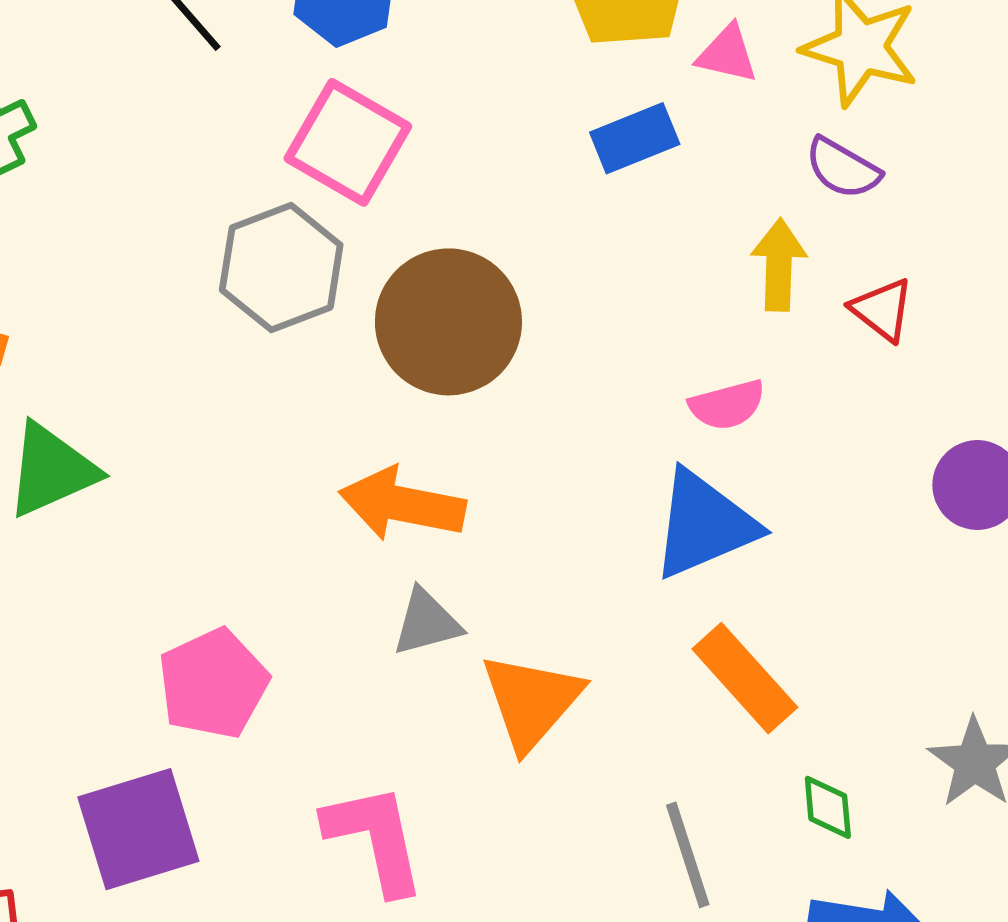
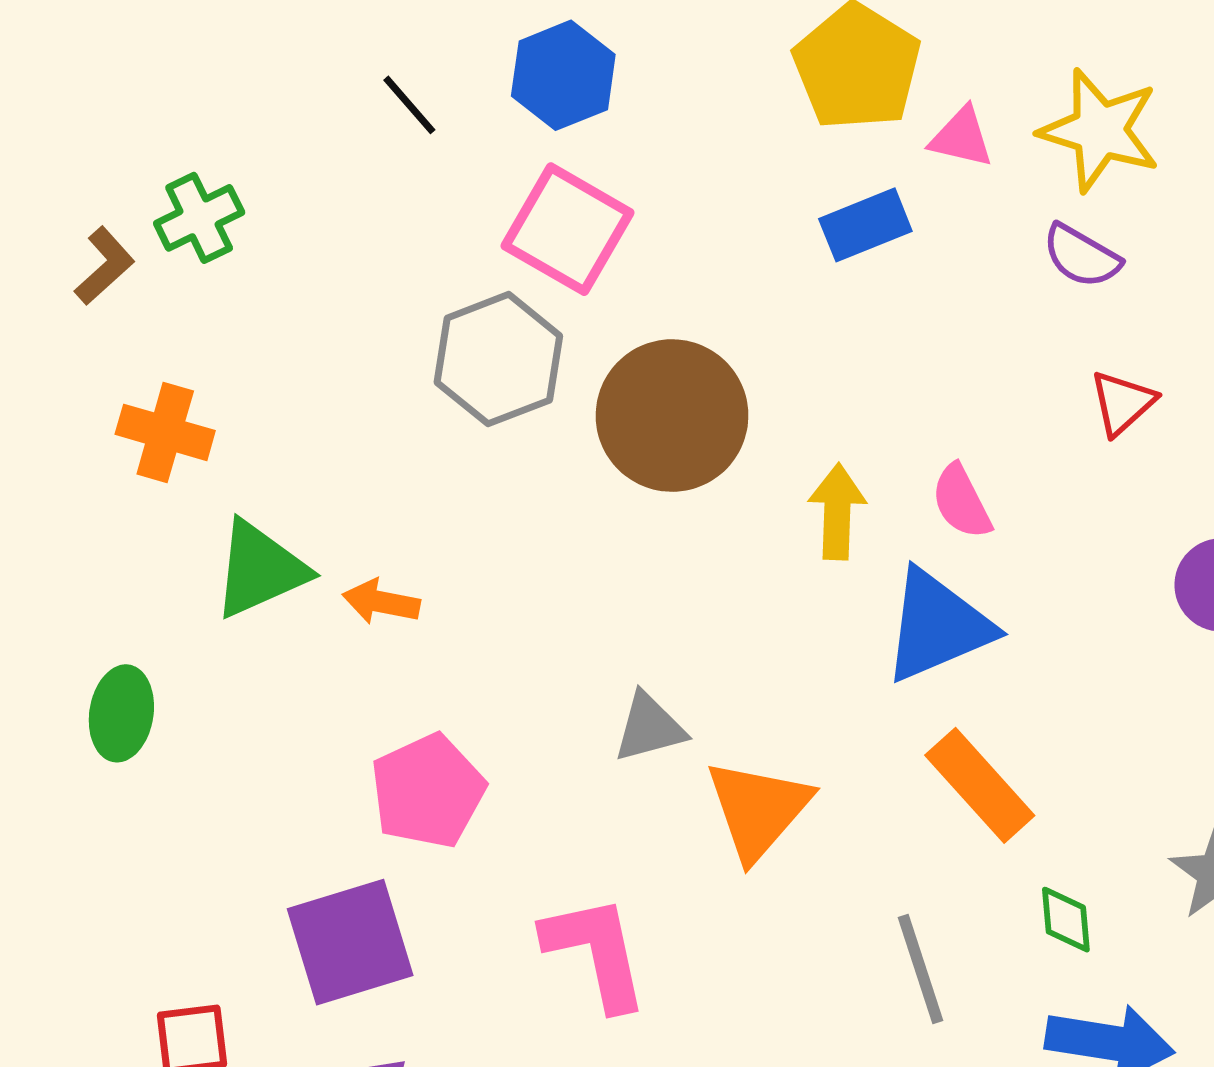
yellow arrow: (779, 265) -> (837, 512), moved
red triangle: (882, 310) -> (1122, 403), turned 40
pink semicircle: (727, 405) -> (961, 502), turned 78
orange arrow: (402, 504) -> (381, 602), moved, size x0.6

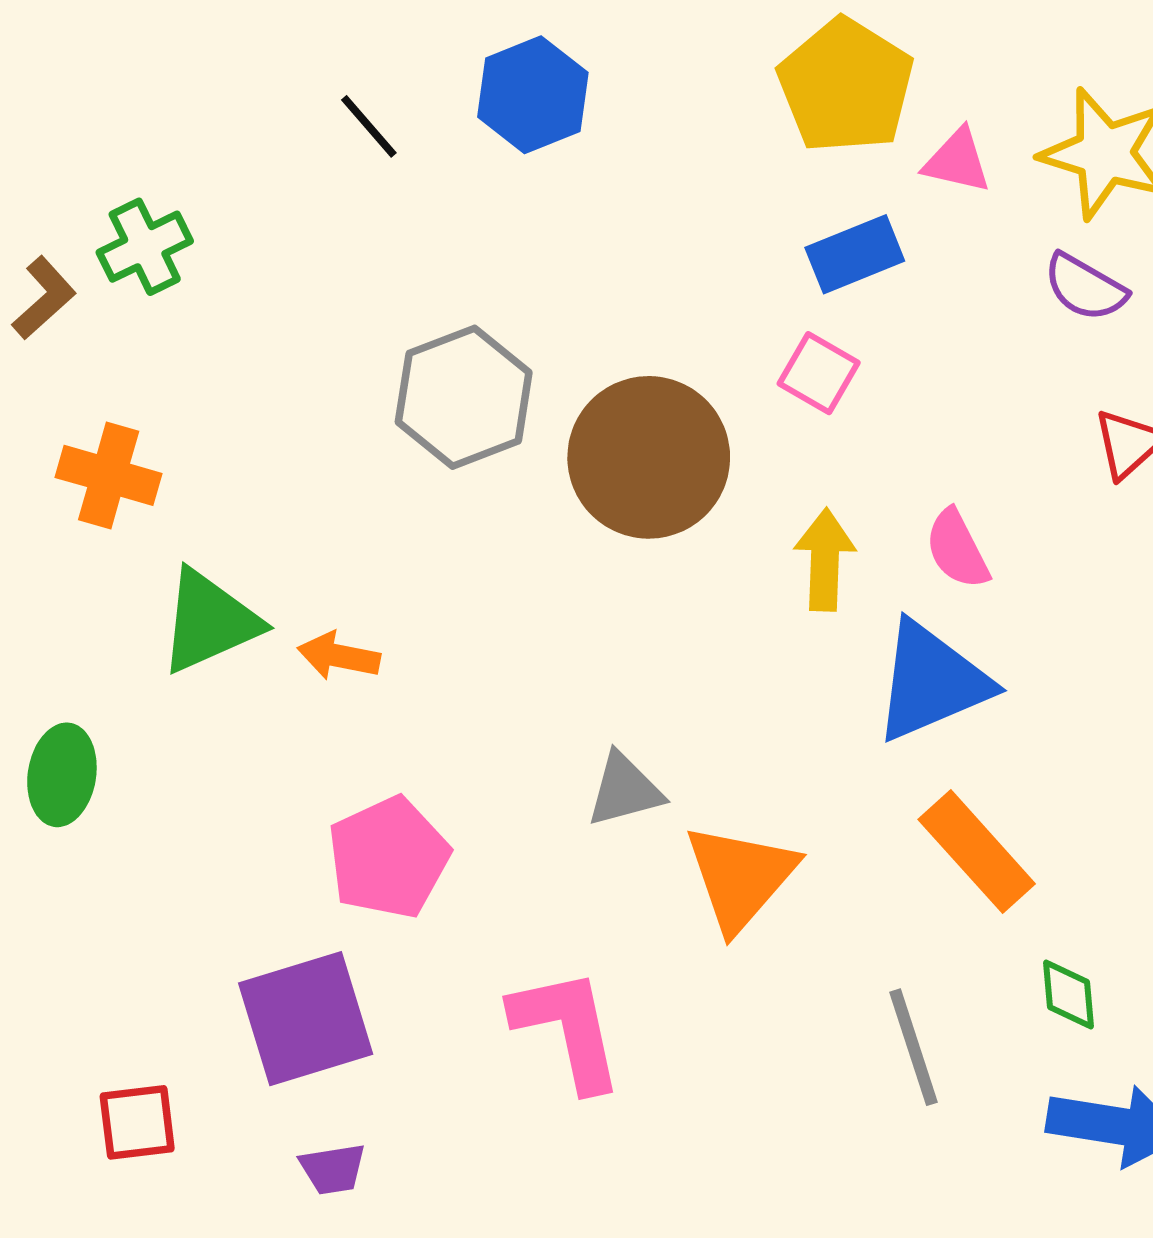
pink square: (568, 229) -> (819, 373), moved, size x0.6

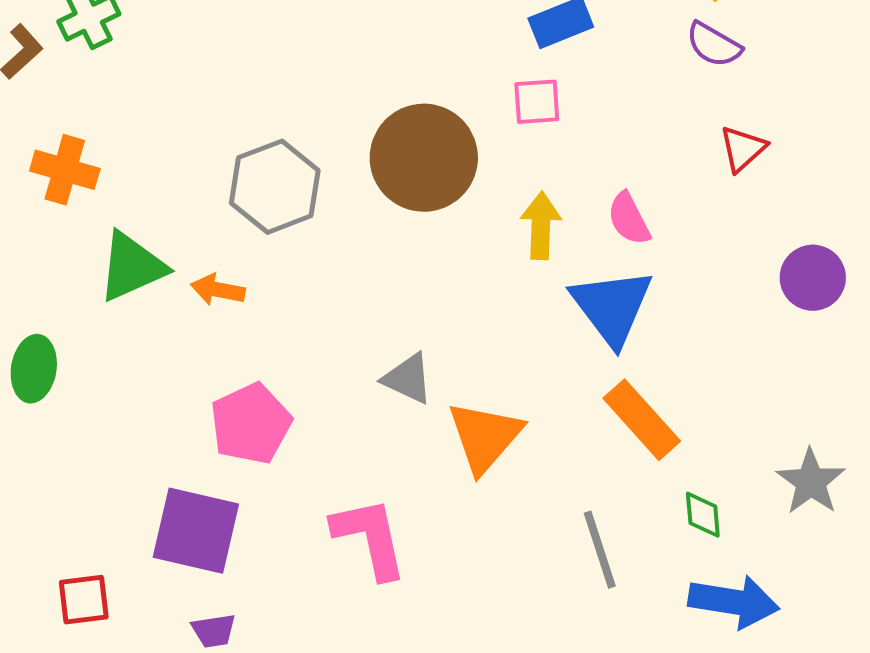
pink square: (819, 373) -> (537, 102), turned -34
gray hexagon: (464, 397) -> (275, 187), moved
blue triangle: (932, 682) -> (612, 307), turned -44
gray triangle: (625, 790) -> (408, 379), turned 40
purple square: (306, 1019) -> (196, 531), turned 30

